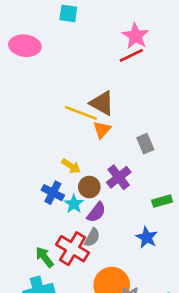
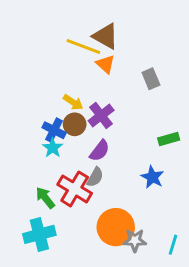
orange triangle: (102, 130) -> (105, 64), turned -30
purple cross: (119, 177) -> (101, 115), moved
brown circle: (89, 187) -> (75, 124), moved
cyan star: (74, 204) -> (53, 148), moved

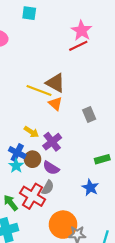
brown circle: (75, 124) -> (33, 159), moved
purple semicircle: (100, 151) -> (51, 168), turned 84

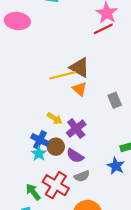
yellow line: (39, 90) -> (63, 75), turned -35
gray semicircle: (48, 188) -> (82, 176), moved, turned 40
blue star: (90, 188) -> (116, 166), moved

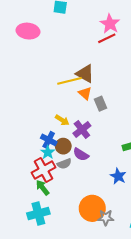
gray rectangle: (115, 100) -> (101, 104), moved
blue star: (116, 166) -> (118, 176), moved
gray semicircle: (82, 176) -> (64, 164), moved
red cross: (56, 185) -> (44, 170), moved, turned 30

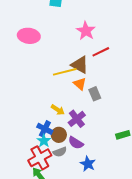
pink star: (110, 24) -> (86, 31), moved
pink ellipse: (28, 31) -> (29, 36), moved
red line: (107, 38) -> (101, 52), moved
blue star: (118, 176) -> (88, 164), moved

